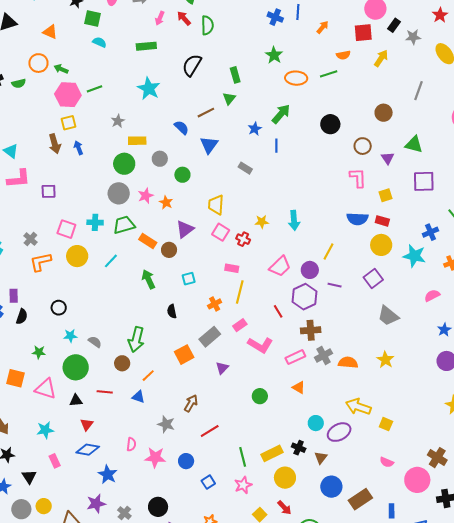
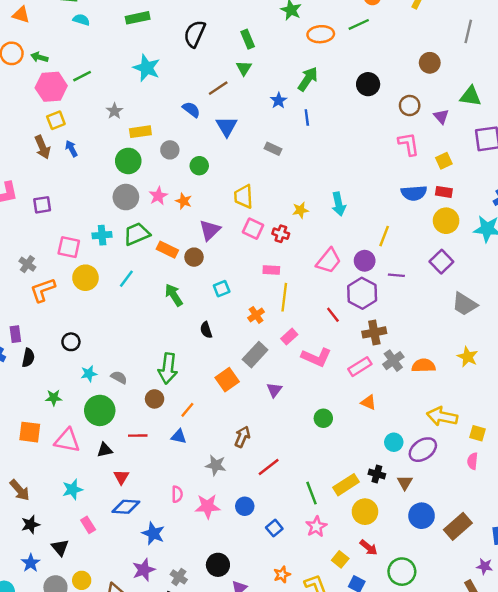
pink semicircle: (387, 462) -> (472, 461), moved, turned 80

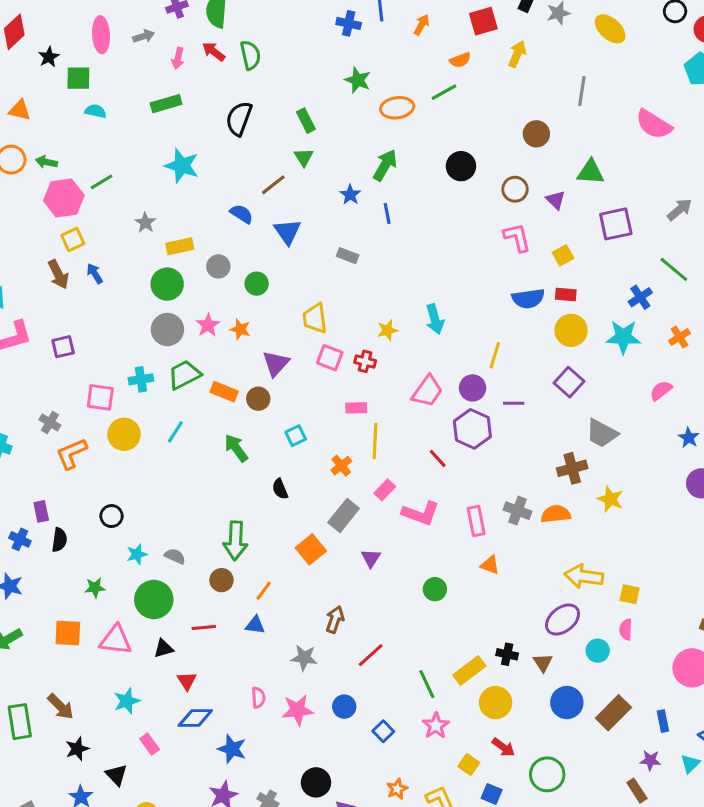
brown cross: (374, 332) -> (572, 468), moved
gray cross: (393, 361) -> (518, 511), turned -30
pink rectangle: (360, 367) -> (476, 521), turned -65
cyan circle: (394, 442) -> (598, 651), moved

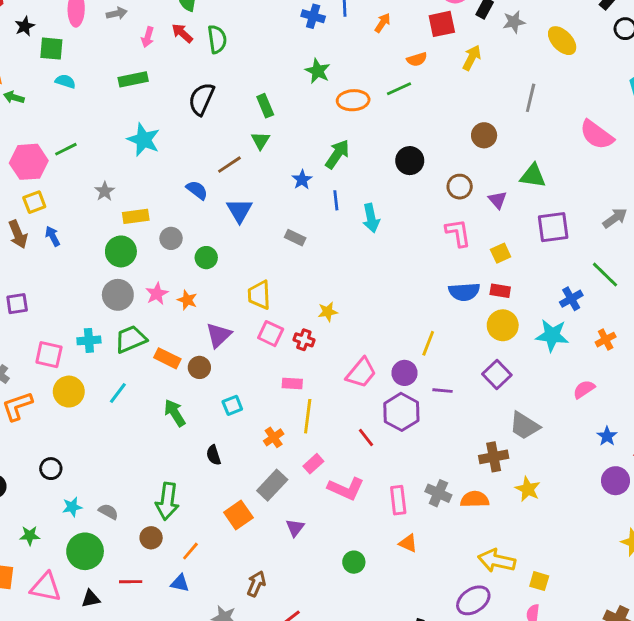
green arrow: (46, 162) -> (14, 97), moved
cyan arrow: (435, 319) -> (371, 218), moved

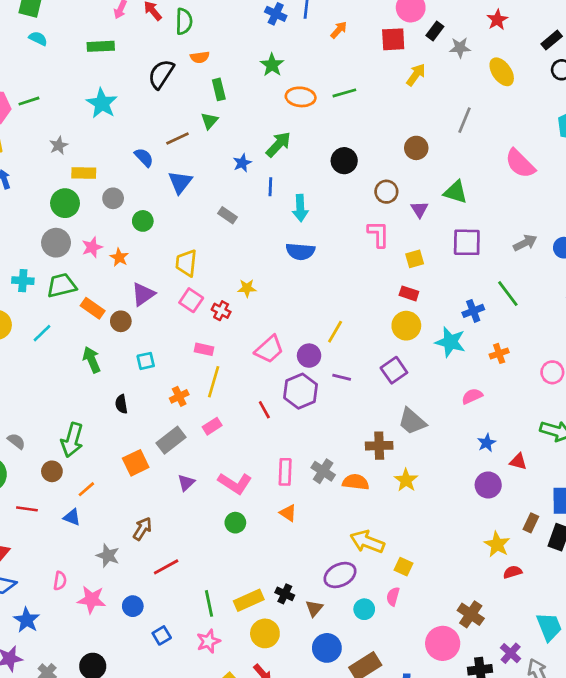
orange semicircle: (417, 59) -> (200, 57), moved
blue semicircle: (464, 292) -> (300, 251), moved
pink L-shape: (346, 489) -> (235, 483), moved

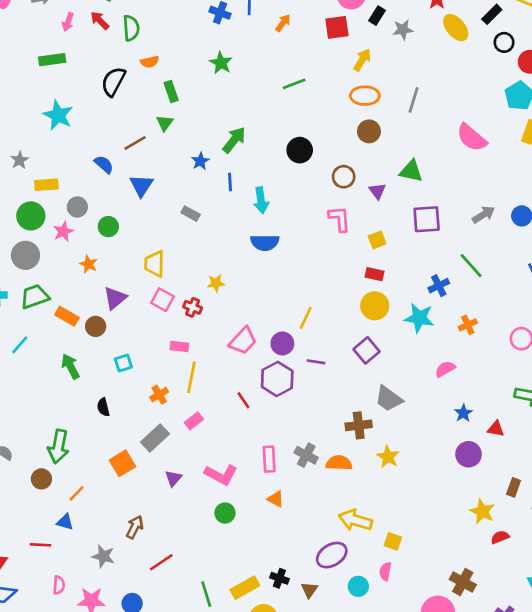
yellow ellipse: (502, 72) -> (456, 28), moved
orange ellipse: (301, 97) -> (365, 96), moved
pink star: (92, 247) -> (63, 232), moved
red line: (27, 509) -> (40, 545), moved

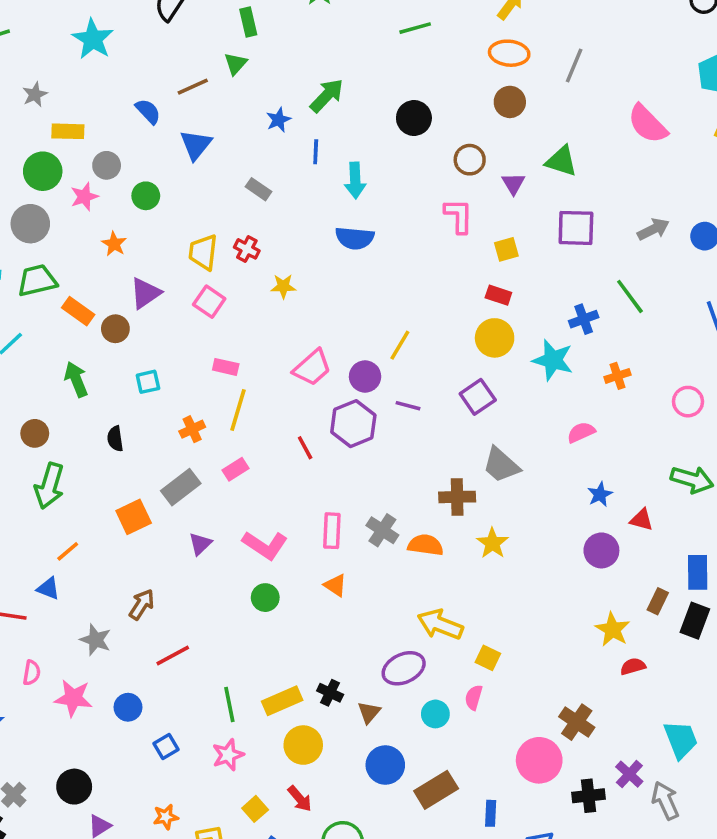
red cross: (193, 307) -> (247, 249), moved
brown circle: (41, 479) -> (35, 433), moved

